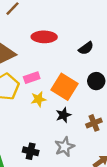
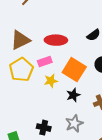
red ellipse: (44, 37) -> (56, 40), moved

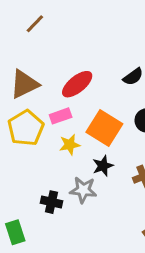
red ellipse: (56, 40) -> (77, 84), turned -40
gray star: (74, 123) -> (83, 190), moved, turned 30
black cross: (44, 128) -> (51, 202), moved

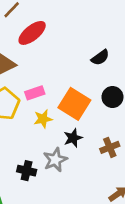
red ellipse: (77, 84) -> (32, 33), moved
gray star: (83, 190) -> (55, 160), turned -30

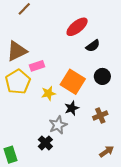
red ellipse: (32, 33) -> (77, 27), moved
pink rectangle: (35, 93) -> (37, 66), moved
black cross: (27, 171) -> (45, 143), moved, turned 32

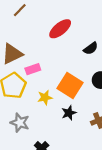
red ellipse: (77, 27) -> (60, 29), moved
gray star: (58, 125) -> (20, 123), moved, turned -30

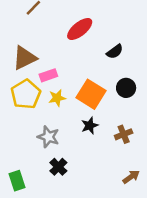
yellow star: (45, 98) -> (57, 98), moved
gray star: (20, 123) -> (48, 137), moved

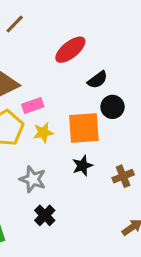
black semicircle: (115, 52) -> (97, 80), moved
black circle: (126, 88) -> (113, 107), moved
orange square: (91, 94) -> (84, 128), turned -36

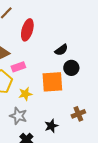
red ellipse: (70, 50) -> (27, 30), moved, turned -35
yellow star: (43, 133) -> (25, 94), moved
black star: (82, 166) -> (51, 126), moved

